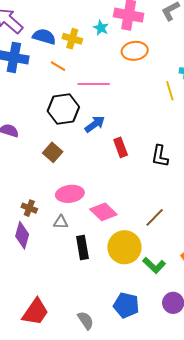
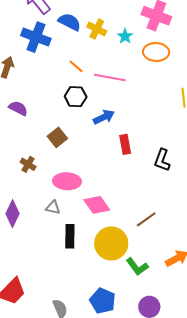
cyan star: (101, 28) -> (125, 36), moved
orange line: (58, 66) -> (76, 66), moved
black hexagon: (63, 109) -> (76, 97), size x0.7
brown cross: (29, 208) -> (28, 164), moved

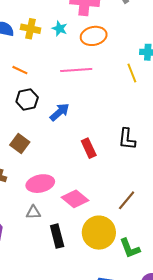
pink line: (110, 77) -> (76, 70), moved
red rectangle: (125, 144) -> (89, 148), moved
green L-shape: (137, 267) -> (130, 248), turned 30

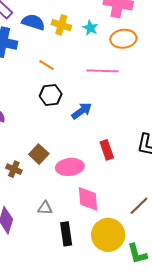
brown square: (20, 144) -> (39, 154), moved
pink ellipse: (40, 184) -> (70, 167), moved
pink diamond: (75, 199) -> (88, 199), turned 40

